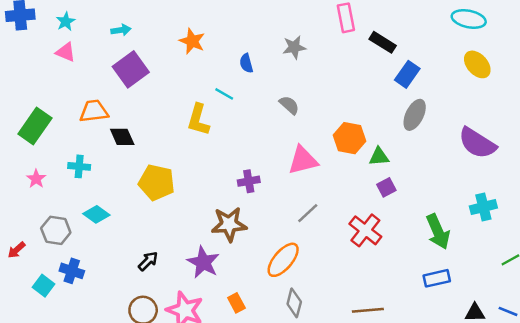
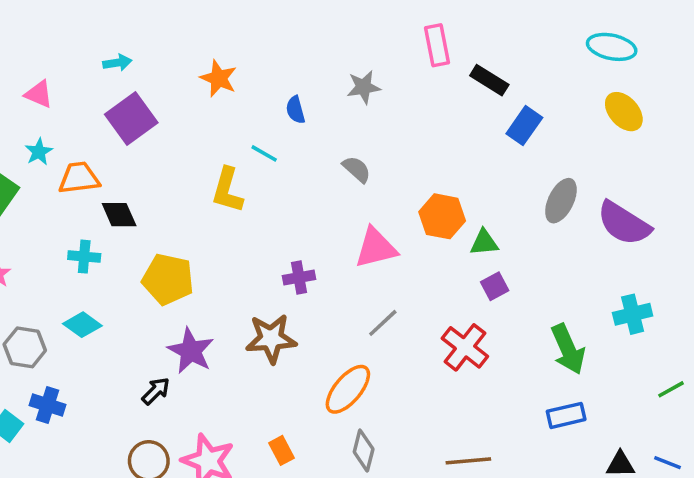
cyan star: (66, 21) -> (39, 152), moved
gray ellipse: (415, 115) -> (561, 201), moved
cyan cross: (79, 166) -> (84, 257), moved
purple star: (203, 262) -> (191, 351), moved

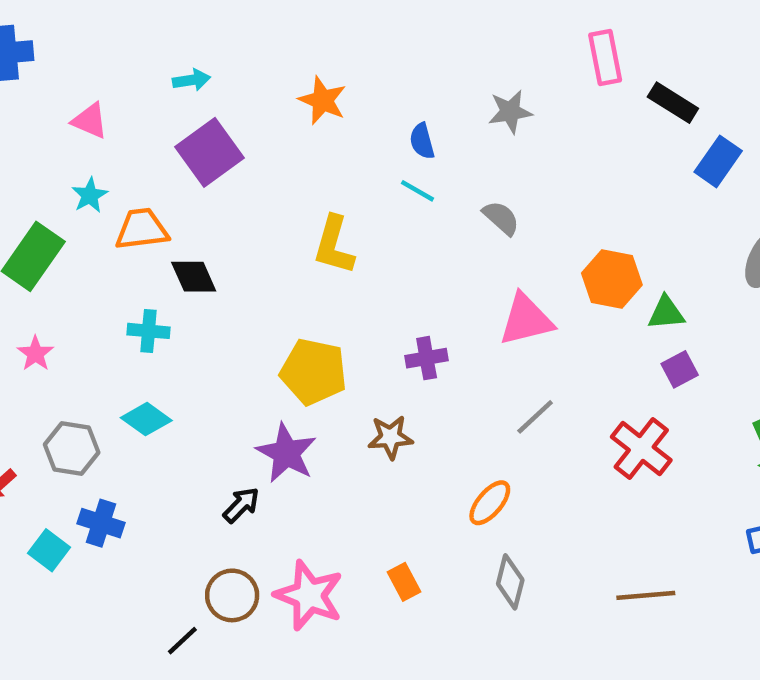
cyan line: (264, 153) -> (417, 191), moved
yellow pentagon: (168, 279) -> (313, 372), moved
brown star: (271, 339) -> (390, 437), size x0.7
orange ellipse: (348, 389) -> (490, 503), size x0.7

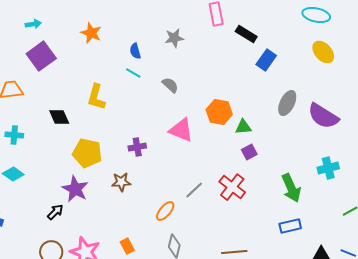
black diamond: (194, 277) -> (59, 117), moved
pink triangle: (526, 320) -> (181, 130), turned 36
gray line: (535, 417) -> (194, 190), moved

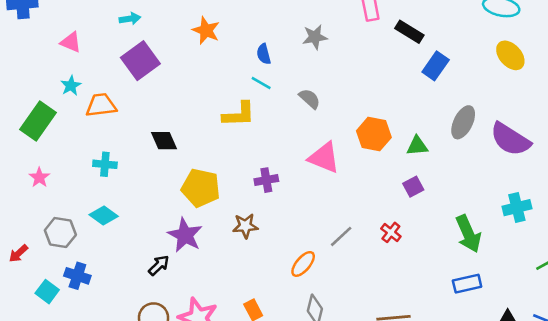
yellow L-shape: (96, 97) -> (239, 114), moved, turned -108
green triangle: (243, 127) -> (417, 146), moved
red cross: (232, 187) -> (391, 232), size x0.6

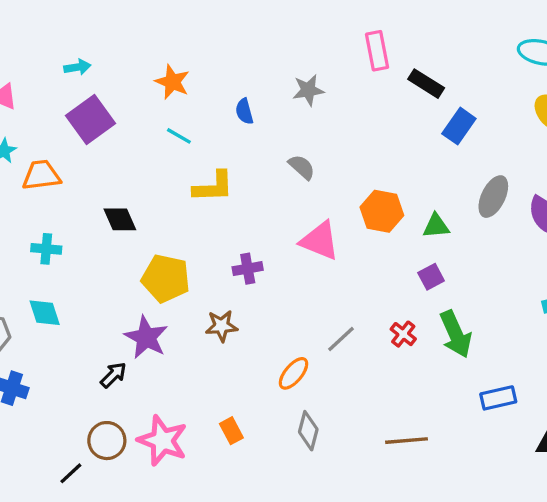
cyan line: (261, 83) -> (179, 136), moved
cyan diamond: (104, 215) -> (45, 313), turned 36
green arrow: (468, 234) -> (456, 334), moved

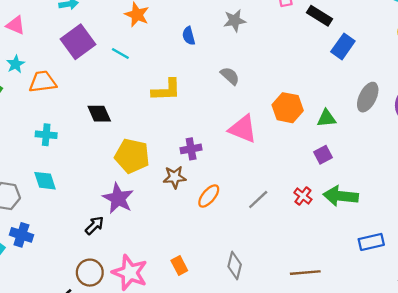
cyan line: (179, 136) -> (120, 53), moved
brown star: (221, 326) -> (175, 177), moved
green arrow: (456, 334) -> (341, 196), turned 120
orange ellipse: (294, 373) -> (209, 196), moved

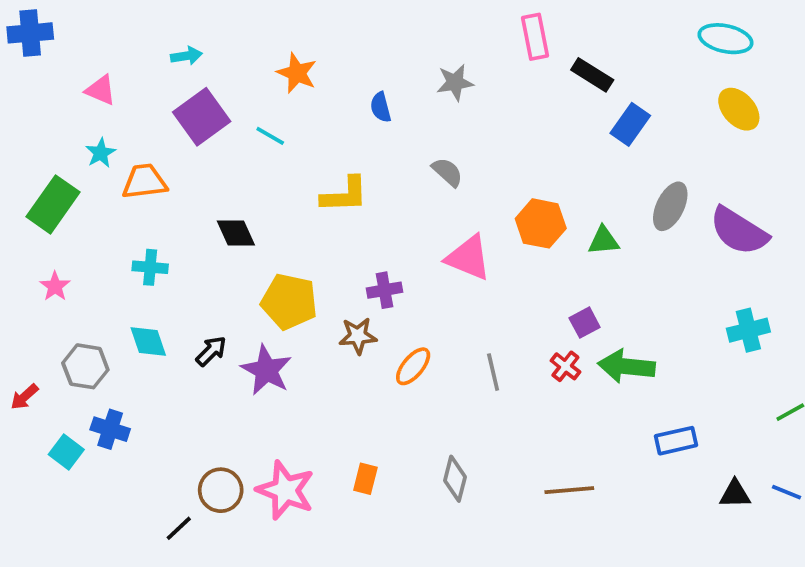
purple square: (323, 155) -> (585, 323), moved
gray line: (258, 200) -> (493, 372), turned -60
black arrow: (94, 225) -> (211, 351), moved
orange rectangle: (179, 265) -> (365, 479), turned 42

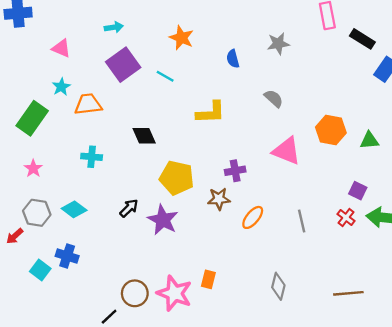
purple square: (585, 323) -> (358, 191), turned -36
cyan diamond: (148, 342) -> (74, 209), moved, turned -35
gray hexagon: (85, 366) -> (37, 213), moved
orange rectangle: (365, 479) -> (208, 279), moved

